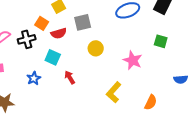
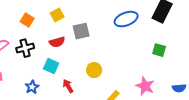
orange square: (42, 23) -> (27, 20), moved
yellow circle: (96, 48) -> (94, 70), moved
pink star: (133, 60) -> (145, 86), moved

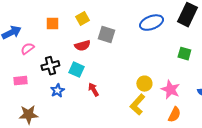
orange square: (27, 20) -> (52, 24), turned -32
gray square: (81, 31) -> (106, 35), turned 30
black cross: (25, 48) -> (50, 66), moved
yellow circle: (94, 70) -> (144, 84), moved

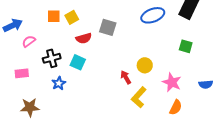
yellow square: (82, 19) -> (72, 17), moved
yellow circle: (144, 84) -> (145, 65), moved
red arrow: (93, 90) -> (126, 77), moved

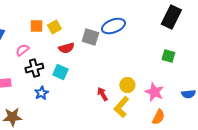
blue ellipse: (153, 15) -> (113, 26), moved
pink semicircle: (29, 41) -> (22, 50), moved
yellow circle: (145, 65) -> (127, 85), moved
red arrow: (126, 77) -> (102, 94), moved

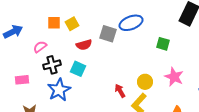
green square: (168, 56) -> (163, 44), moved
pink star: (154, 92) -> (174, 77), moved
blue star: (41, 93) -> (59, 90), size x1.6

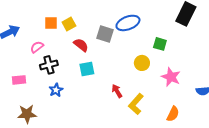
red semicircle: (84, 45) -> (81, 45), turned -126
cyan square: (78, 69) -> (87, 69), moved, turned -35
yellow circle: (145, 82) -> (142, 63), moved
blue star: (59, 90) -> (56, 90), size x0.6

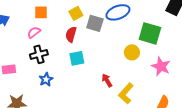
yellow square: (69, 24) -> (76, 13), moved
green square: (160, 44) -> (150, 33), size x1.6
red semicircle: (81, 45) -> (71, 34), turned -112
pink semicircle: (37, 47) -> (34, 32), moved

